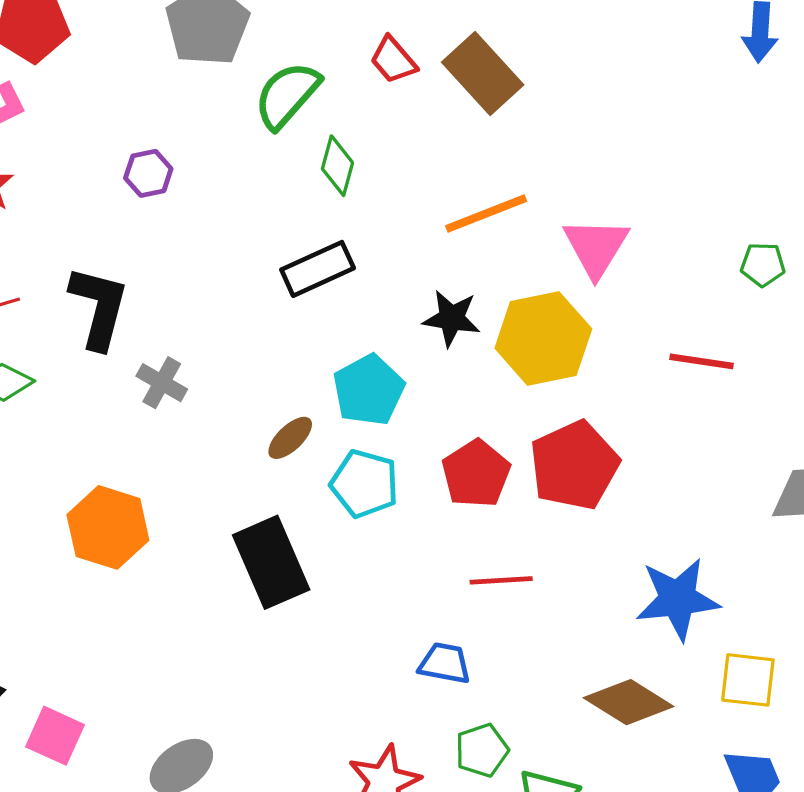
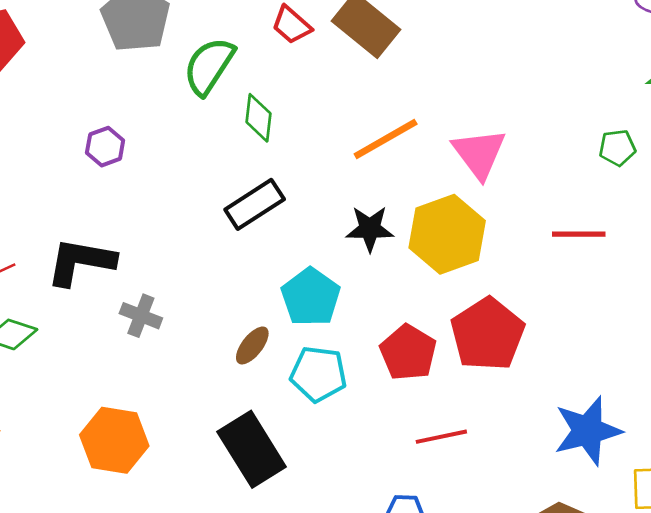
black L-shape: (99, 307) -> (81, 262), turned -86

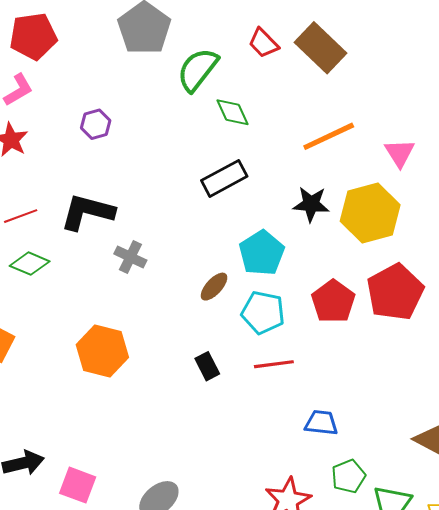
green diamond: (258, 118) -> (232, 112), turned -36
purple hexagon: (105, 147) -> (96, 124), moved
pink triangle: (479, 153) -> (400, 153), size x0.7
red line: (441, 437) -> (274, 364), moved
black rectangle: (252, 449) -> (207, 366), size x0.5

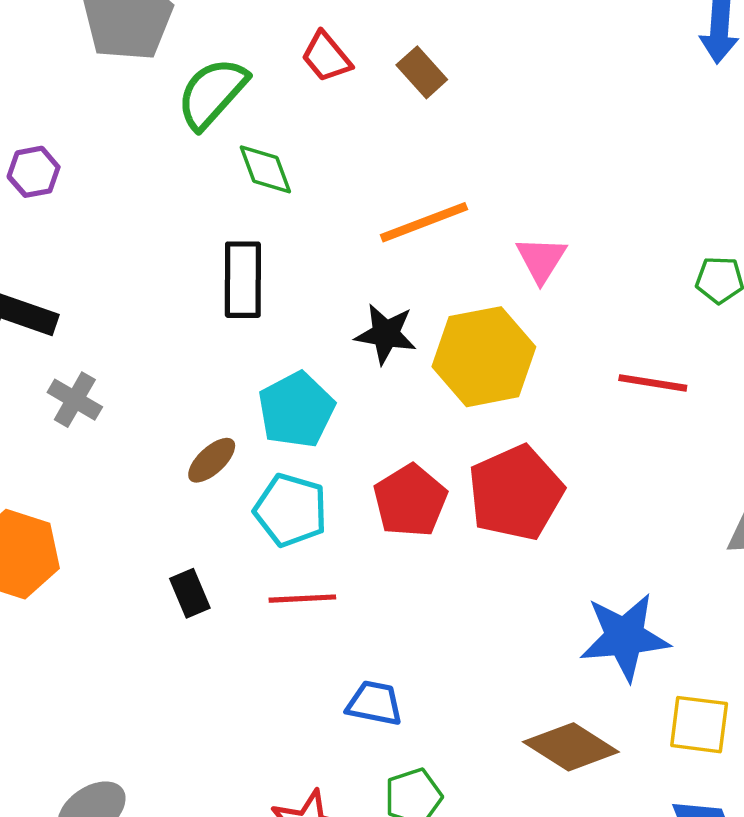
brown rectangle: (321, 48) -> (422, 72), size x0.6
black rectangle: (224, 178) -> (243, 280), turned -66

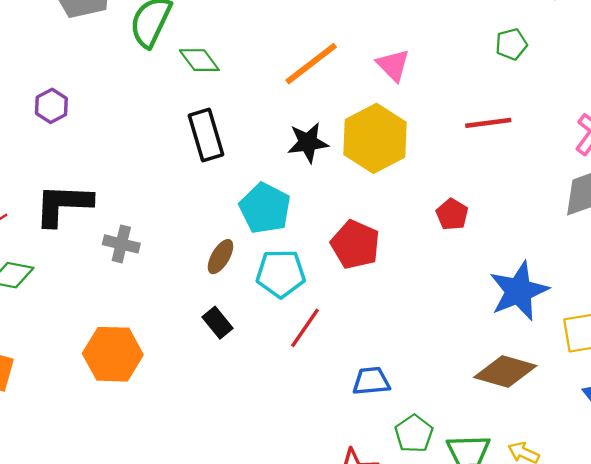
red pentagon: (516, 493) -> (452, 214), moved, size x0.5
black rectangle: (190, 593) -> (217, 323), moved
red line: (302, 599) -> (305, 328), turned -36

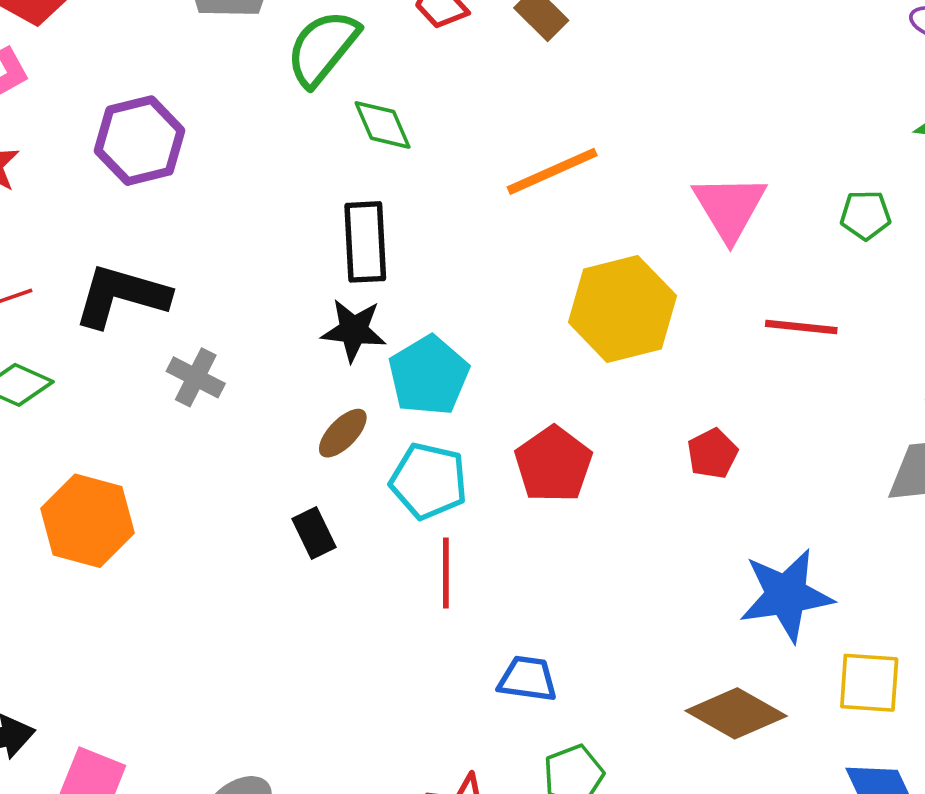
pink triangle: (393, 65) -> (730, 207), moved, size x1.4
purple hexagon: (51, 106) -> (140, 141), size x1.6
black star: (308, 143) -> (354, 330), moved
red line: (305, 328) -> (446, 573), turned -48
orange hexagon: (113, 354) -> (88, 521), moved

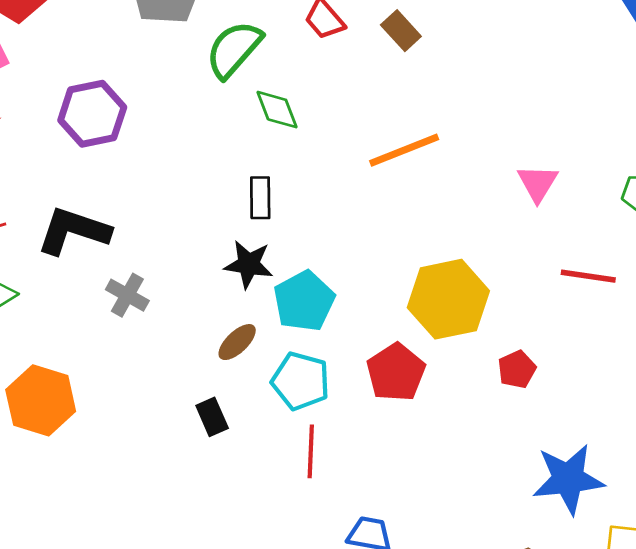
pink triangle: (730, 207) -> (538, 183), size x0.7
black rectangle: (365, 242) -> (260, 198), size x0.7
yellow hexagon: (622, 309) -> (448, 299), moved

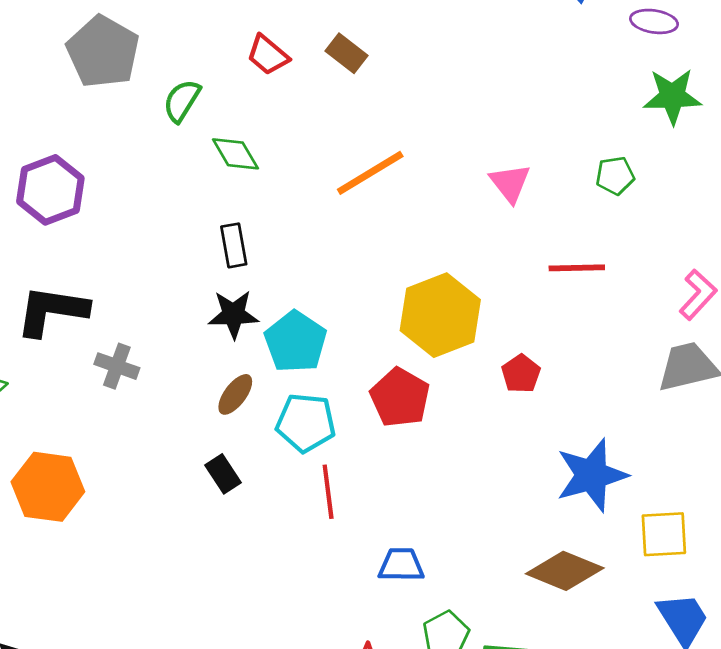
green semicircle: (234, 49) -> (182, 101), size x0.7

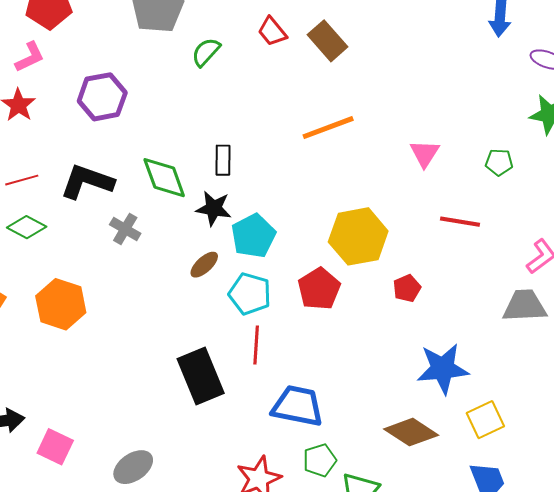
brown rectangle: (346, 53) -> (327, 41), size x1.4
green diamond: (235, 154) -> (164, 178), moved, size x1.4
black rectangle: (223, 474) -> (201, 376), moved, size x2.0
yellow square: (664, 534) -> (485, 420), turned -33
blue trapezoid: (401, 565) -> (298, 406), size x1.6

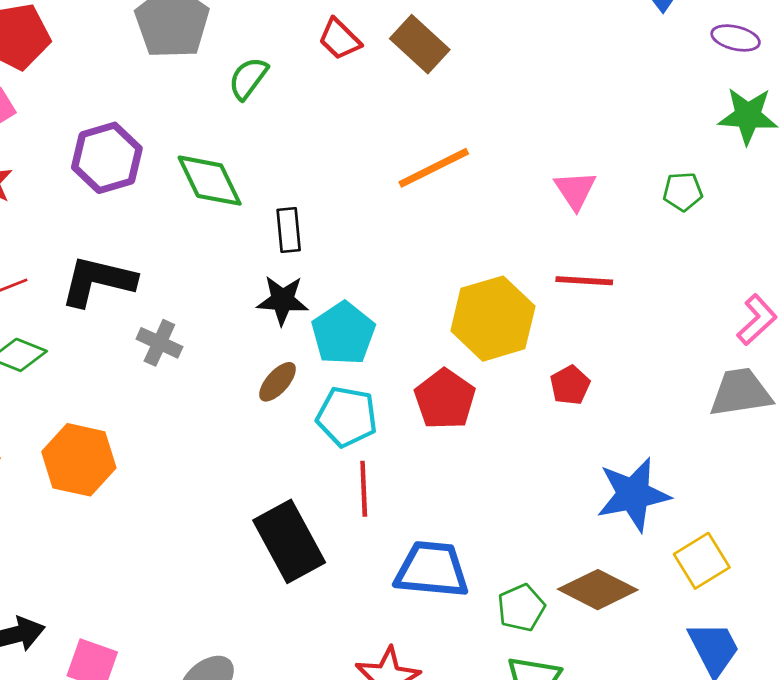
green diamond: (164, 178) -> (210, 181), moved
red line: (460, 222) -> (584, 281), moved
green pentagon: (320, 460) -> (521, 608), moved

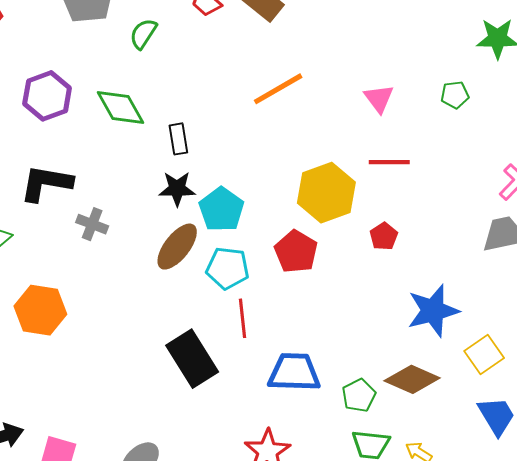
brown ellipse: (277, 382) -> (177, 247), size x1.6

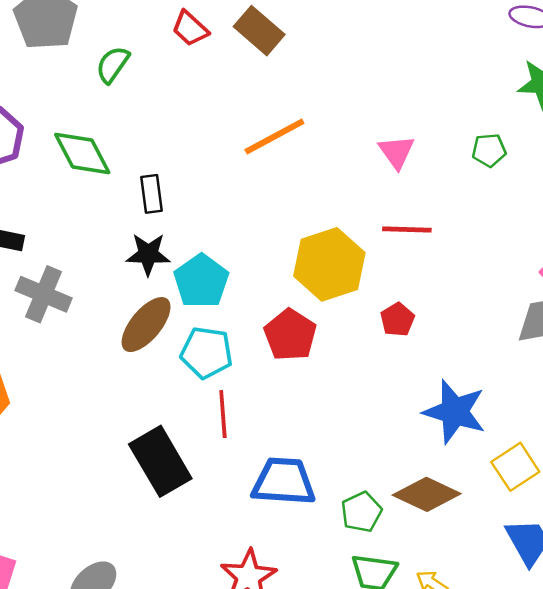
gray cross: (92, 224) -> (44, 294), size x1.4
blue star: (433, 311) -> (455, 412), turned 30

